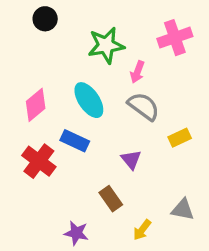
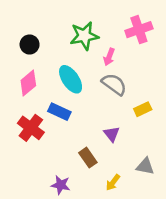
black circle: (45, 19) -> (30, 44), moved
purple triangle: (131, 160) -> (112, 134), moved

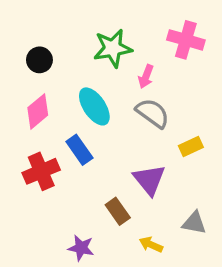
pink cross: (139, 30) -> (186, 40), turned 35
blue rectangle: (59, 112) -> (79, 150), turned 30
red cross: (31, 128) -> (41, 171), turned 30
purple triangle: (112, 134) -> (149, 180), size x1.5
yellow arrow: (113, 182) -> (151, 245), turned 77

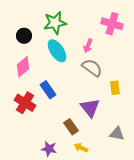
green star: (113, 48) -> (55, 23), moved
cyan ellipse: (94, 106) -> (57, 51), moved
yellow rectangle: (191, 146) -> (115, 88), turned -72
red cross: (41, 171) -> (25, 103), turned -35
yellow arrow: (151, 245) -> (81, 148), moved

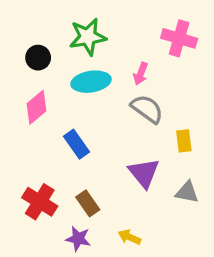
cyan ellipse: (57, 51) -> (91, 82), turned -65
red cross: (25, 103) -> (40, 202), moved
brown rectangle: (71, 127) -> (88, 203), moved
gray triangle: (117, 134) -> (187, 192), moved

